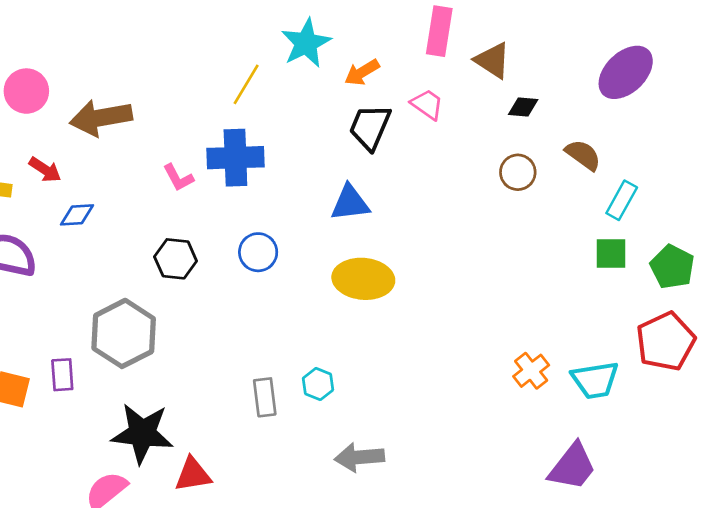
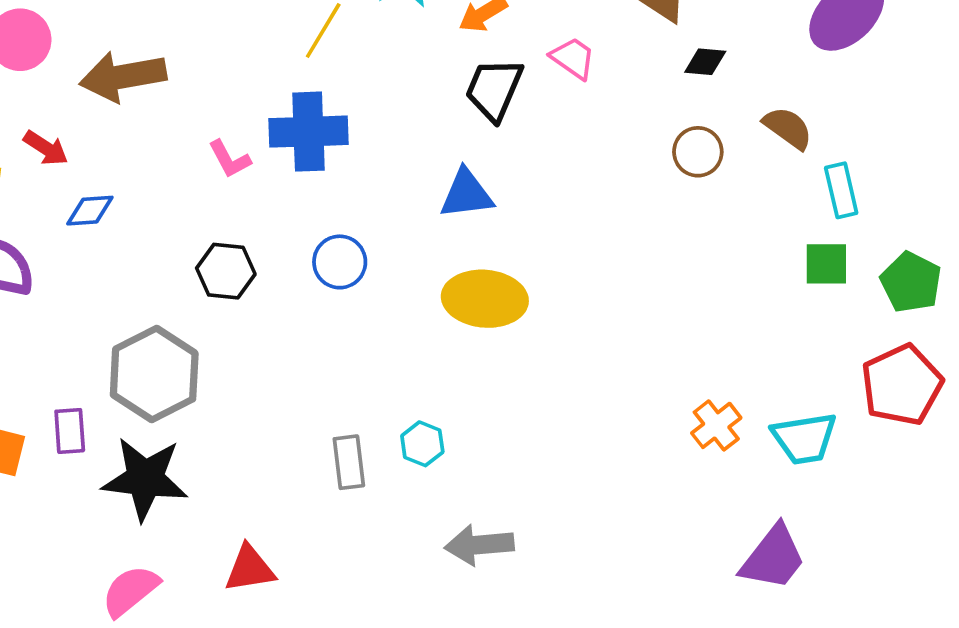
cyan rectangle: (622, 200) -> (841, 190), turned -42
black star: (142, 433) -> (145, 479), moved

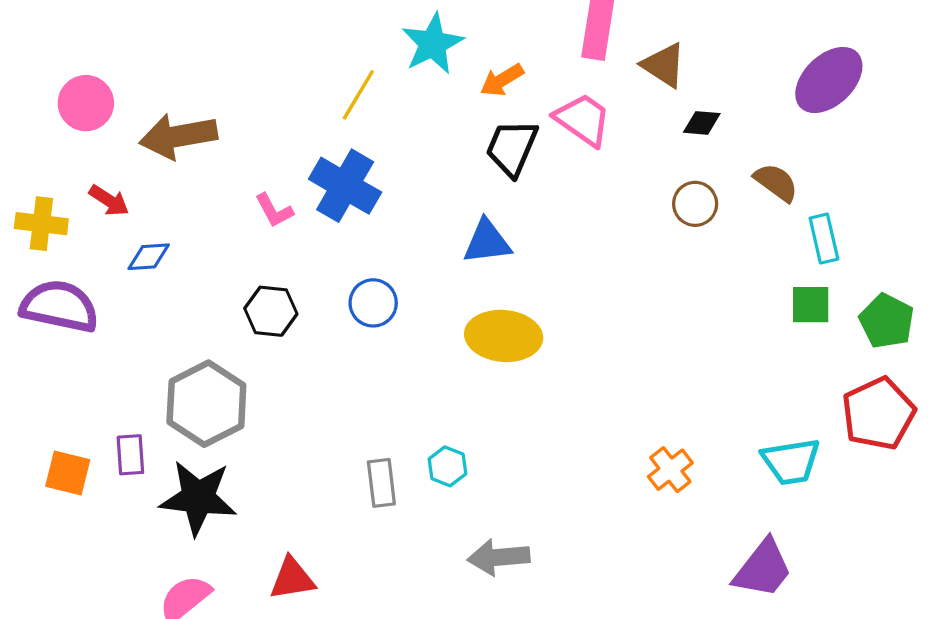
pink trapezoid: (573, 58) -> (583, 120), size x1.4
blue cross: (308, 132) -> (345, 186), turned 32
orange cross: (716, 425) -> (670, 470), moved

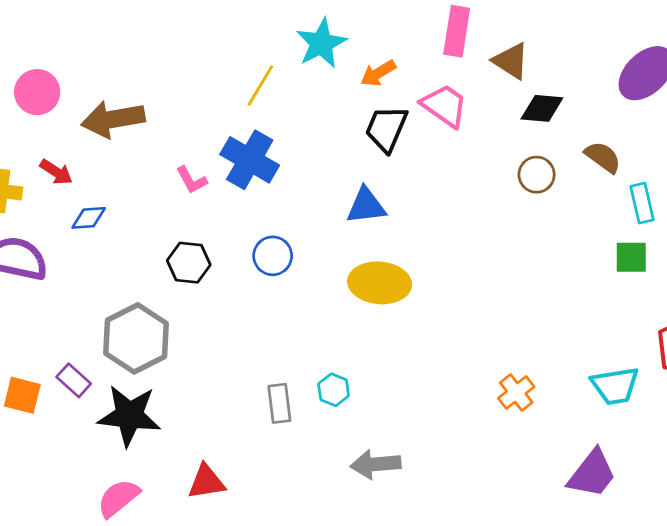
black diamond: (702, 123) -> (542, 108), size x1.4
purple rectangle: (130, 455) -> (74, 380), turned -44

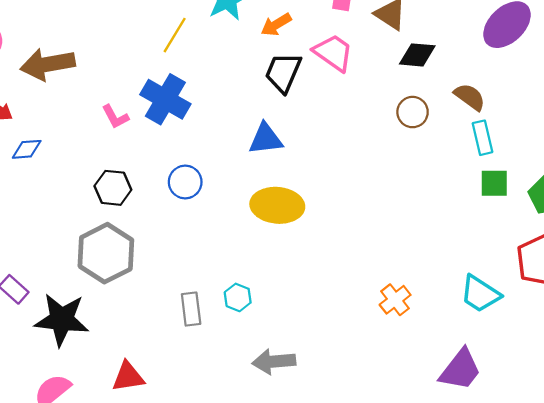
cyan rectangle: (642, 203) -> (483, 138), moved
gray hexagon: (136, 338) -> (106, 253), moved
cyan trapezoid: (615, 386) -> (480, 294), turned 42

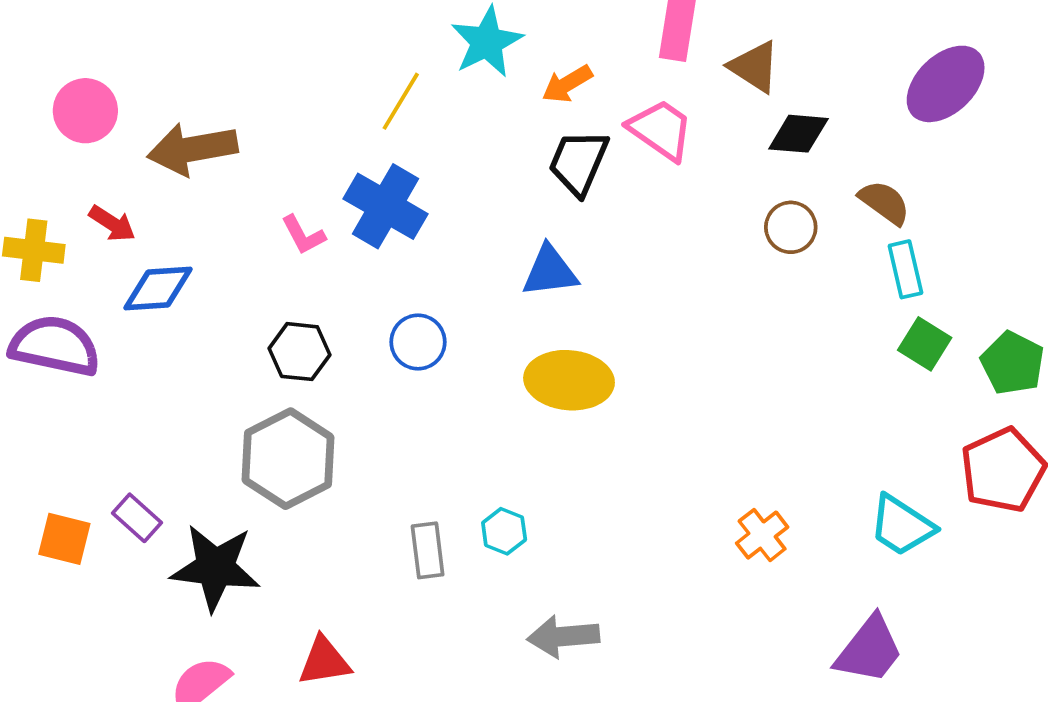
blue diamond: (27, 149) -> (158, 288), size x1.4
green square: (494, 183) -> (925, 344), turned 32

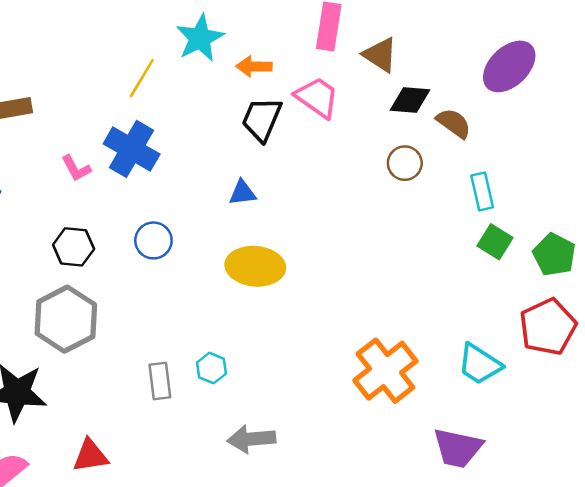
orange arrow: (567, 84) -> (254, 66), turned 32
brown semicircle: (884, 202) -> (454, 123), moved
blue triangle: (550, 271) -> (242, 193), size x0.7
orange cross: (762, 535) -> (385, 371), size x1.8
purple trapezoid: (869, 650) -> (458, 448), turned 64

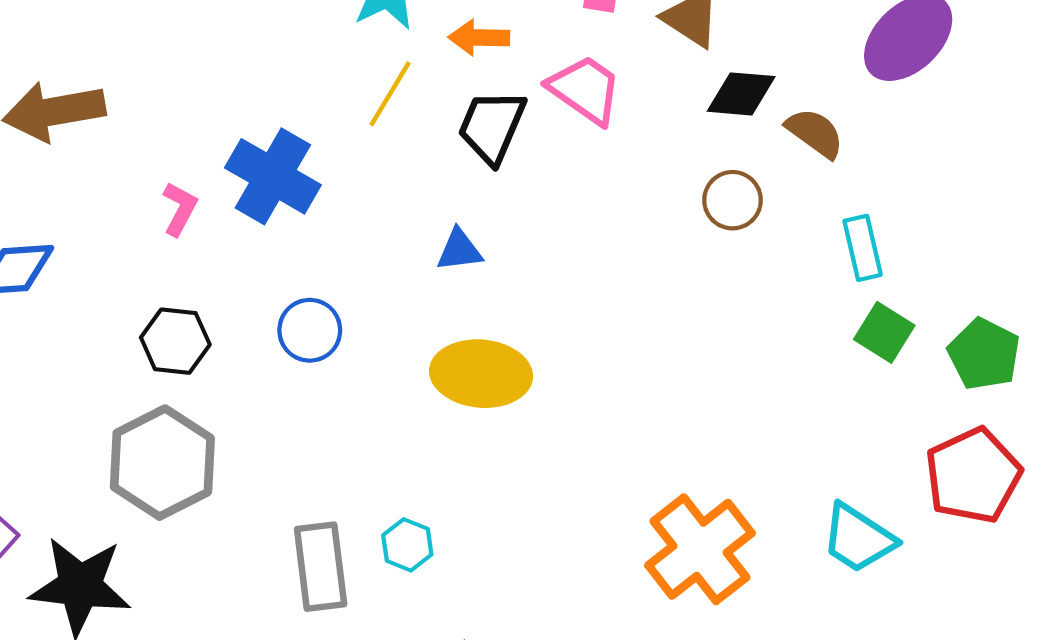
yellow line: (142, 78) -> (390, 94), moved
pink L-shape: (76, 168) -> (180, 209), turned -124
gray rectangle: (160, 381) -> (321, 567), size x1.4

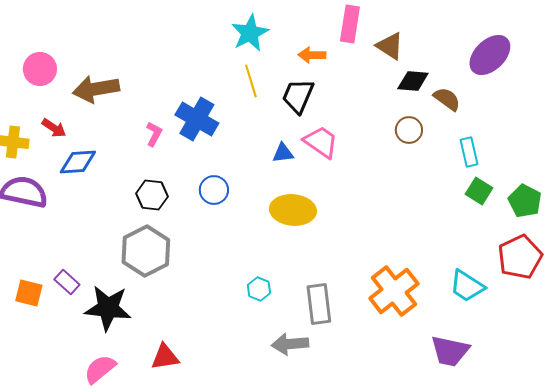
orange arrow: (479, 38) -> (312, 55), moved
pink trapezoid: (585, 90) -> (321, 142), moved
yellow line: (390, 94) -> (251, 81), turned -48
gray rectangle: (321, 567) -> (319, 304), moved

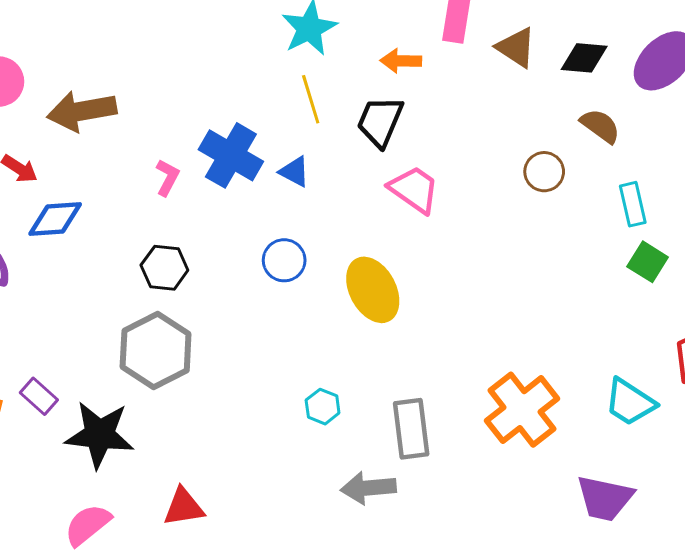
black diamond: (413, 81) -> (584, 58), moved
blue triangle: (283, 153) -> (294, 172), moved, turned 35
blue circle: (214, 190) -> (284, 260), moved
yellow ellipse: (293, 210) -> (373, 290), turned 57

